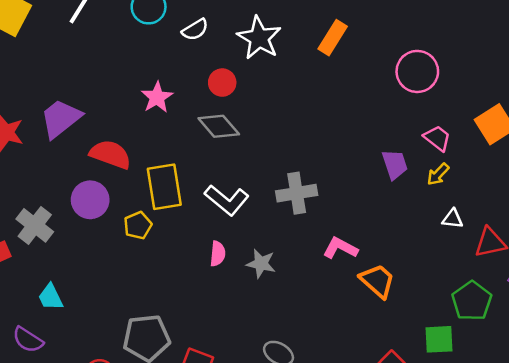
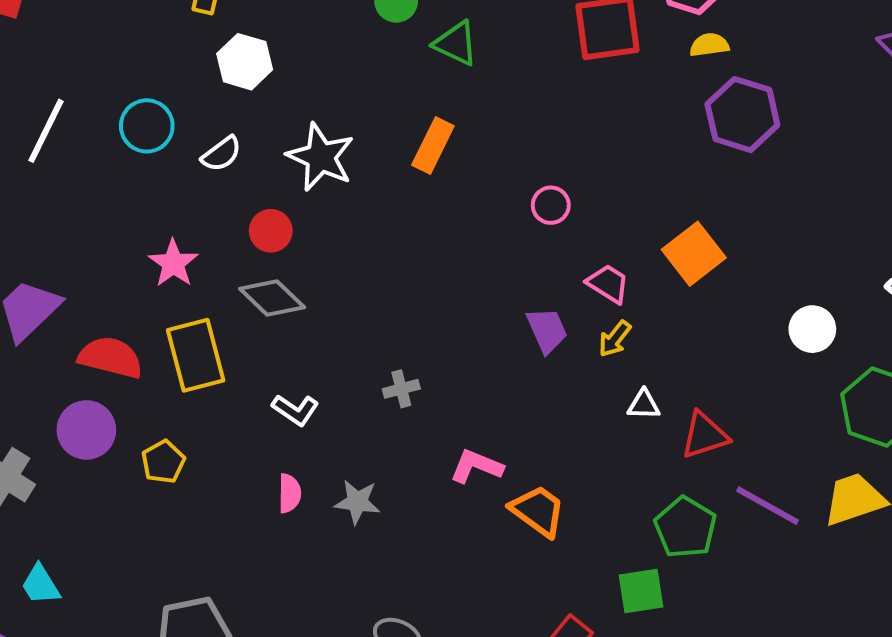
pink circle: (417, 71) -> (551, 205), moved, size x0.6
yellow rectangle: (164, 187) -> (196, 355), moved
gray cross: (297, 193) -> (401, 389), size x0.6
white L-shape: (227, 200) -> (295, 410), size x0.7

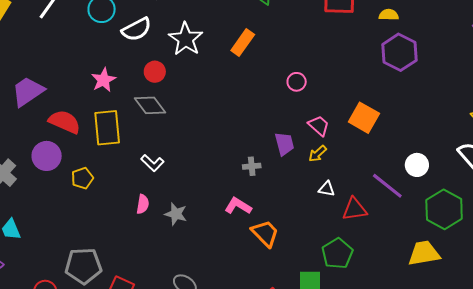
white semicircle: (221, 154) -> (136, 29), size x1.4
orange square: (694, 254) -> (364, 118), turned -32
gray cross: (401, 389) -> (252, 166), moved
purple line: (767, 506) -> (387, 186), moved

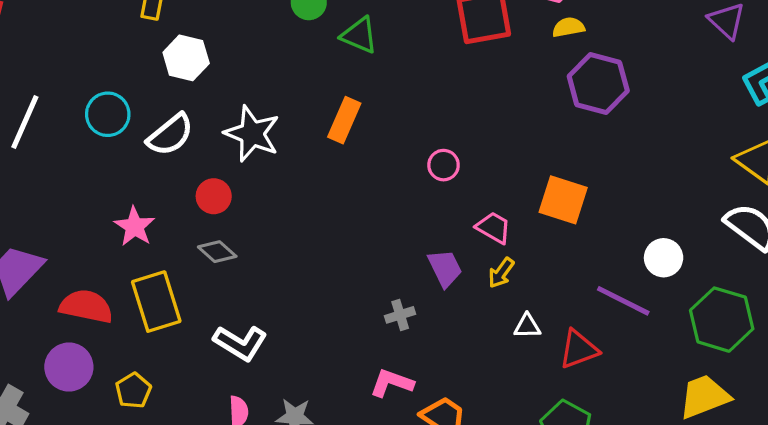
gray diamond: (150, 105) -> (217, 252), size x0.7
white L-shape: (152, 163) -> (240, 343), size x1.4

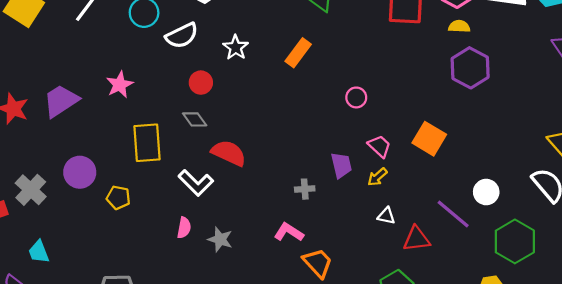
white star: (252, 134) -> (236, 47), size x0.7
pink star: (135, 227) -> (120, 85), moved
red semicircle: (86, 306) -> (229, 153), moved
yellow pentagon: (133, 391) -> (118, 198), turned 30

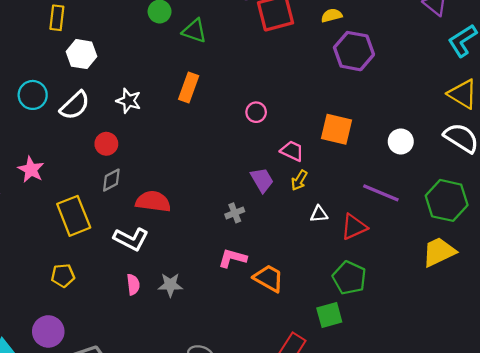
gray diamond: (195, 119) -> (111, 180), turned -65
purple circle: (80, 172) -> (48, 331), moved
white circle: (486, 192) -> (401, 141), moved

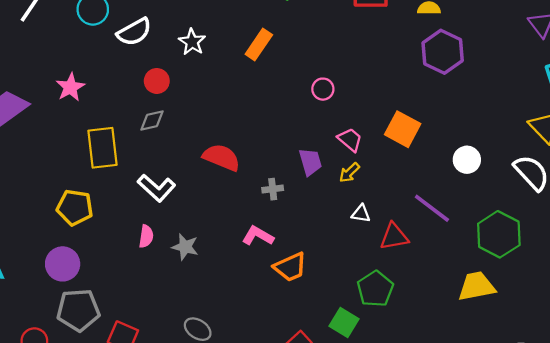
red semicircle: (153, 201) -> (221, 157), moved
yellow pentagon: (63, 276) -> (75, 207), size x1.4
orange trapezoid: (269, 278) -> (290, 267), turned 112
green square: (329, 315) -> (344, 322), turned 32
purple circle: (48, 331) -> (63, 264), moved

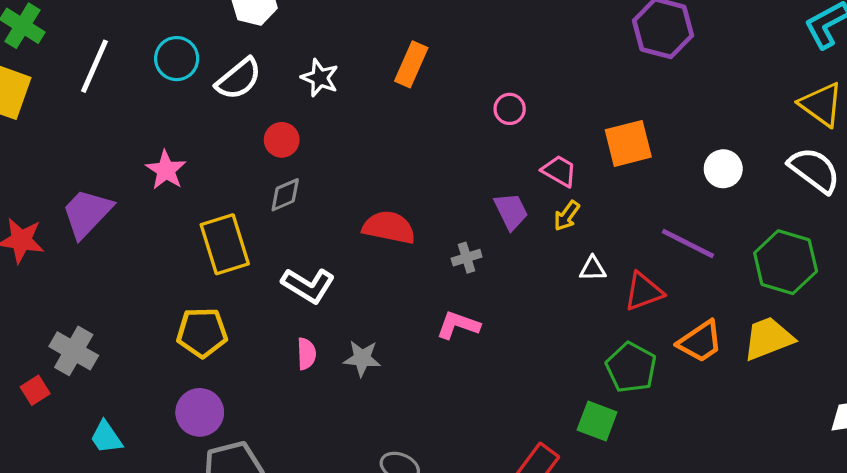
orange square: (403, 129) -> (628, 143), turned -32
orange trapezoid: (290, 267) -> (700, 342), moved

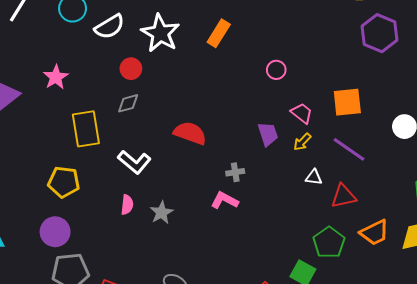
white star: (320, 78) -> (160, 33), size x1.6
purple line: (688, 244) -> (349, 149), moved
gray cross: (467, 258) -> (235, 172), moved
gray star: (362, 358) -> (162, 213), turned 30

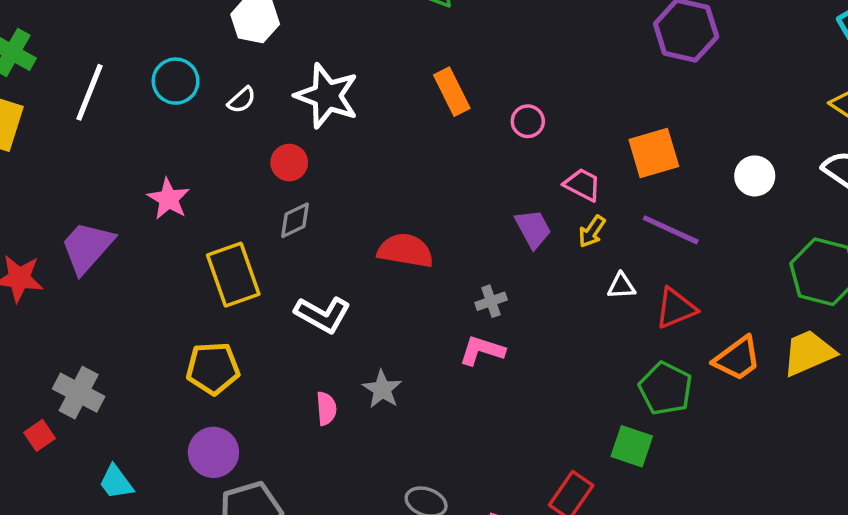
white semicircle: (109, 27) -> (242, 100), size x0.6
orange rectangle: (219, 33) -> (452, 92), moved, turned -48
pink semicircle: (127, 205) -> (326, 409), moved

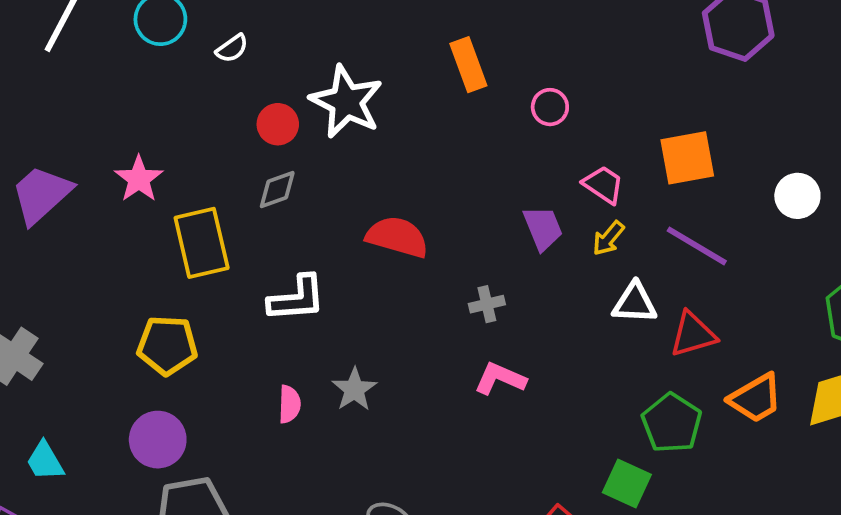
white star: (327, 96) -> (346, 102), moved
pink star: (169, 199) -> (139, 179), moved
white triangle: (621, 286) -> (635, 303), size x1.4
white L-shape: (323, 315) -> (297, 298), turned -40
pink L-shape: (482, 351) -> (500, 379), moved

